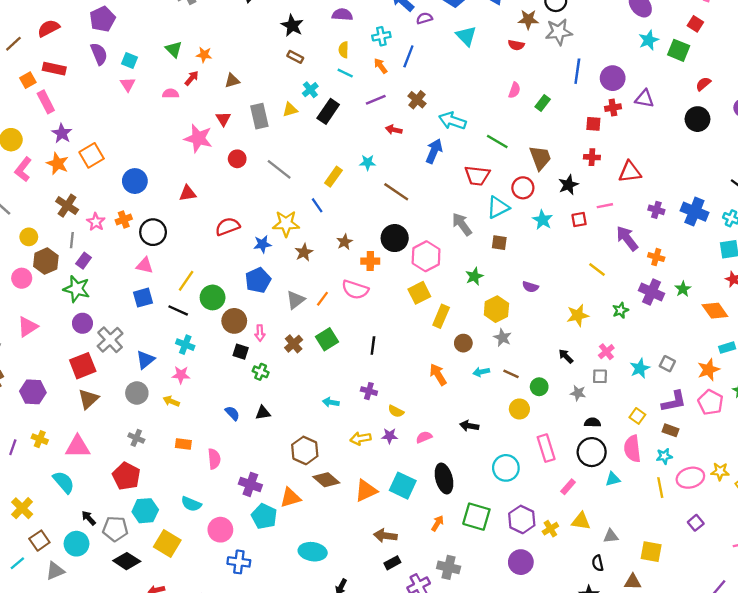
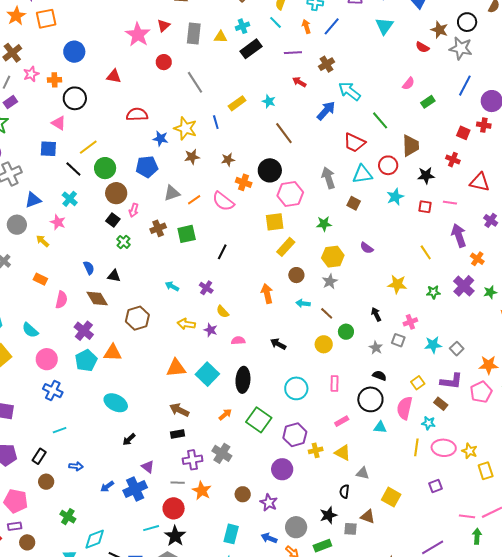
pink rectangle: (546, 448) -> (335, 384), size x0.7
brown diamond: (326, 480) -> (97, 298), moved

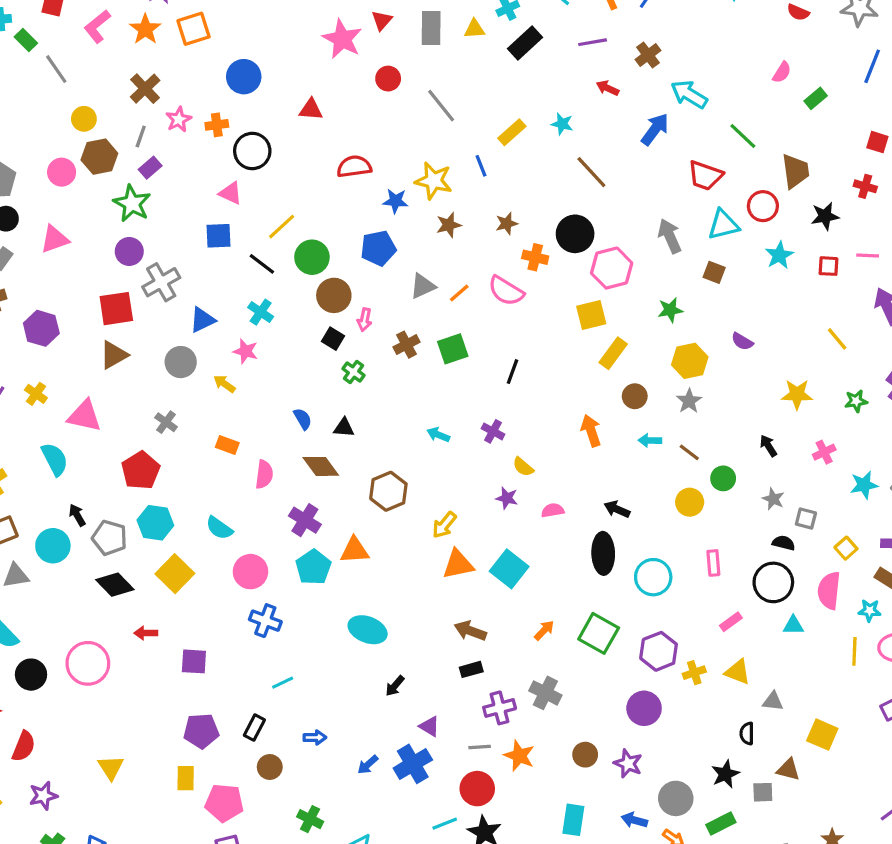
yellow arrow: (186, 324) -> (444, 525), moved, turned -54
gray square: (398, 340) -> (806, 519), moved
black ellipse: (243, 380) -> (603, 553), moved

